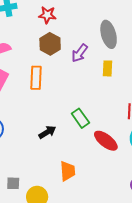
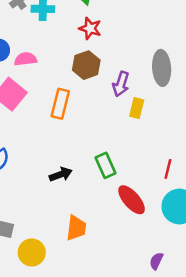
purple arrow: (80, 53) -> (121, 84), turned -30
yellow rectangle: (108, 68) -> (137, 108), moved

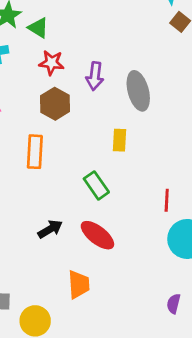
purple arrow: (121, 84) -> (95, 76), moved
green rectangle: (106, 165) -> (96, 185), moved
red ellipse: (132, 200) -> (97, 235), moved

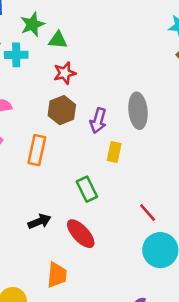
green triangle: (38, 28) -> (58, 40), turned -36
red star: (51, 63) -> (65, 73), turned -30
purple arrow: (95, 76) -> (98, 121), moved
red line: (167, 200) -> (148, 213), turned -54

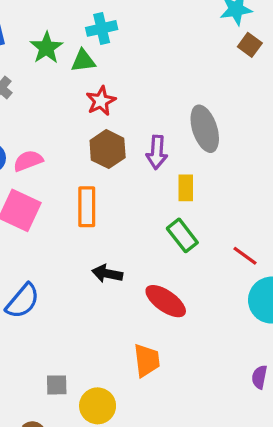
cyan cross: (16, 55) -> (102, 28), moved
green rectangle: (87, 189) -> (182, 235), moved
black arrow: (39, 221) -> (107, 274), moved, turned -135

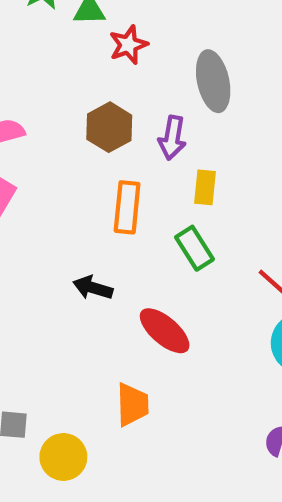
red star: (101, 101) -> (128, 45), moved
gray ellipse: (205, 129) -> (213, 81), moved
orange rectangle: (87, 207) -> (127, 207), moved

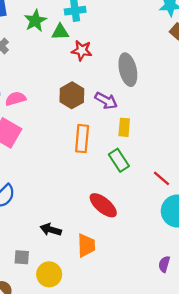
red star: (128, 45) -> (82, 50), turned 30
purple arrow: (172, 138) -> (106, 101), turned -70
black arrow: (93, 288) -> (51, 230), moved

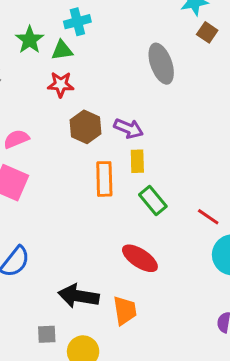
red star: (82, 50) -> (61, 84), moved
gray ellipse: (128, 70) -> (161, 64), moved
yellow rectangle: (124, 127) -> (137, 161), moved
black arrow: (51, 230) -> (79, 296), size x1.5

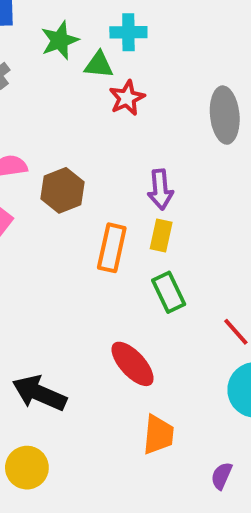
red star: (61, 84) -> (127, 98), moved, turned 30
brown hexagon: (86, 127) -> (63, 190), moved
purple arrow: (129, 128) -> (160, 190), turned 48
orange trapezoid: (125, 311) -> (158, 435), moved

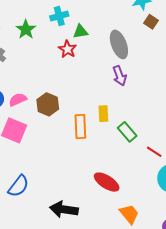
green triangle: (99, 65) -> (80, 32), moved
purple arrow: (160, 190) -> (120, 76), moved
green rectangle: (169, 292) -> (127, 132), moved
orange trapezoid: (158, 435) -> (129, 214), turned -30

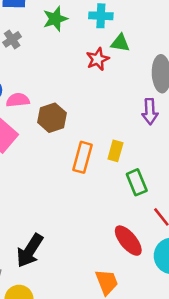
red ellipse: (107, 182) -> (128, 241), moved
black arrow: (64, 209) -> (30, 251), turned -84

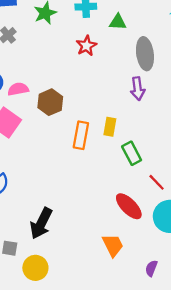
green triangle: (120, 43) -> (118, 22), moved

